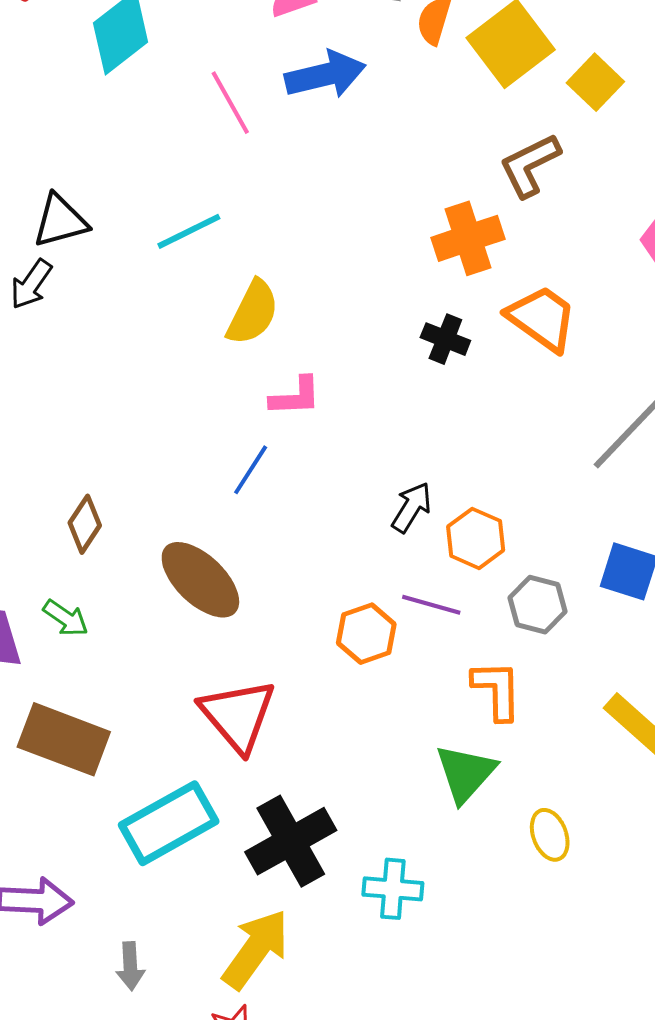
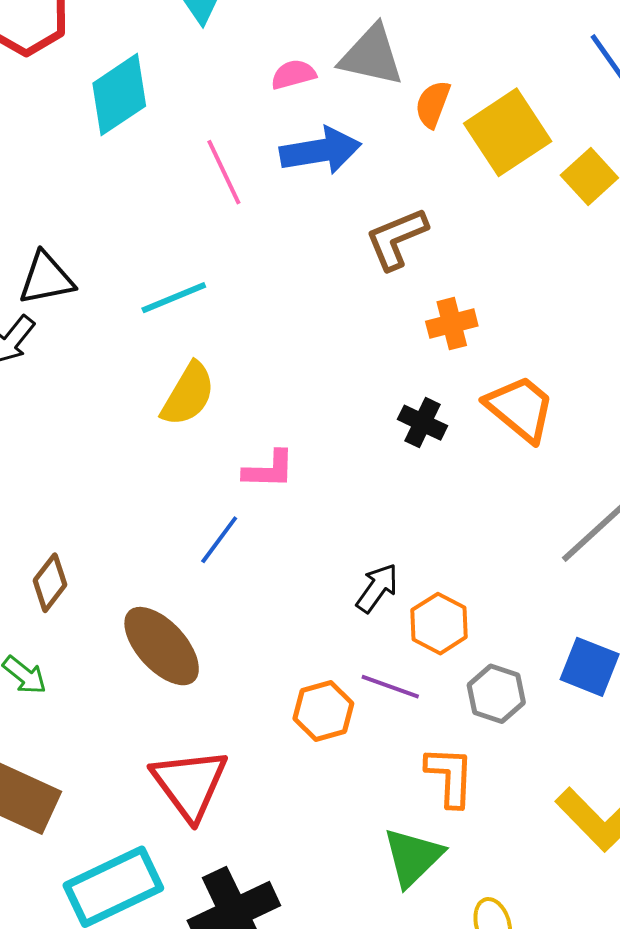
brown L-shape: (530, 165) -> (397, 239), moved
orange cross: (468, 238) -> (452, 324), size x0.7
yellow semicircle: (253, 313) -> (188, 394), moved

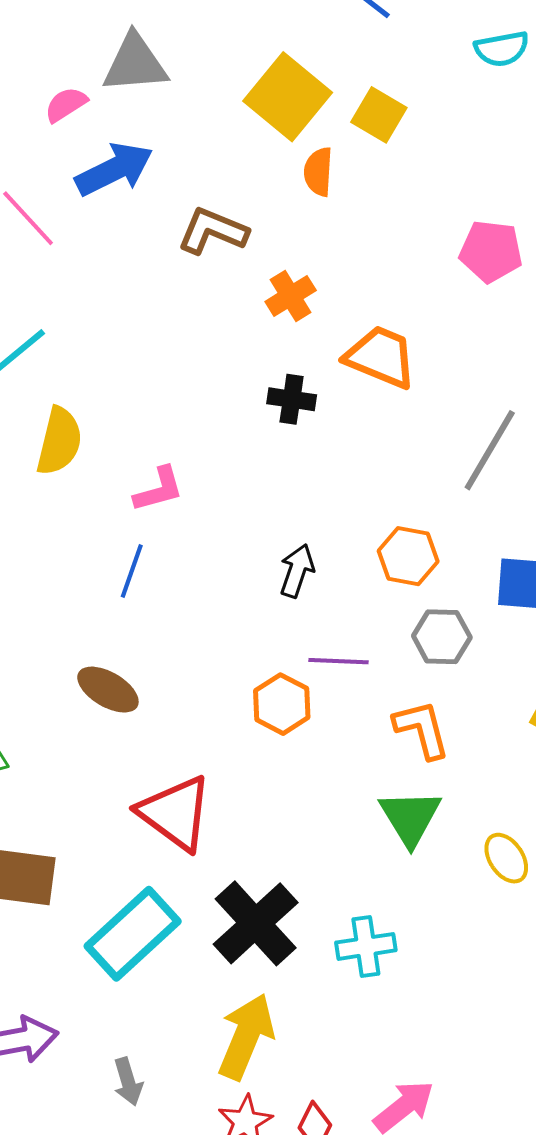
orange semicircle: (433, 104) -> (318, 172), moved
brown L-shape: (397, 239) -> (213, 231), turned 62
orange hexagon: (439, 624) -> (408, 556), moved
brown ellipse: (162, 646) -> (108, 690), size x0.7

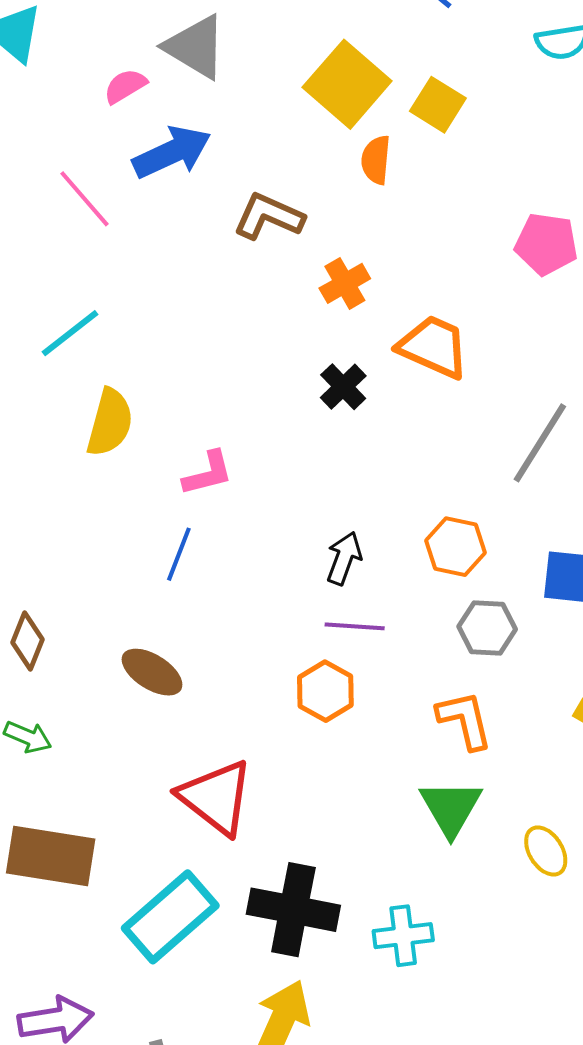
gray triangle: (135, 63) -> (195, 47), turned 34
black cross: (292, 399) -> (343, 387), turned 36
purple line: (338, 661) -> (355, 626), moved
black cross: (256, 923) -> (293, 910), turned -38

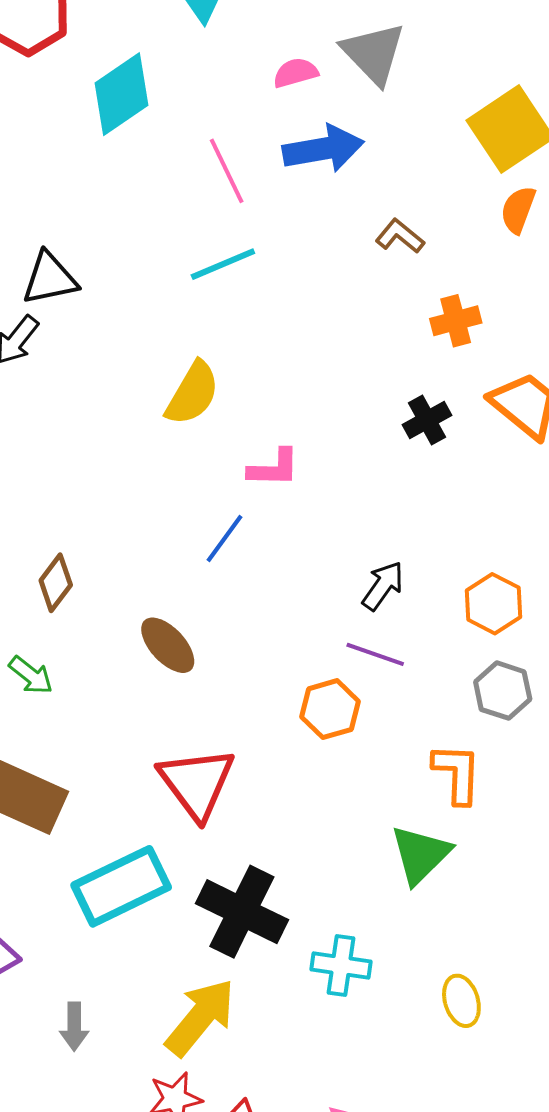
brown L-shape: (269, 216) -> (400, 236), size x0.7
cyan line: (70, 333) -> (223, 264), moved
yellow ellipse: (546, 851) -> (461, 1001), moved

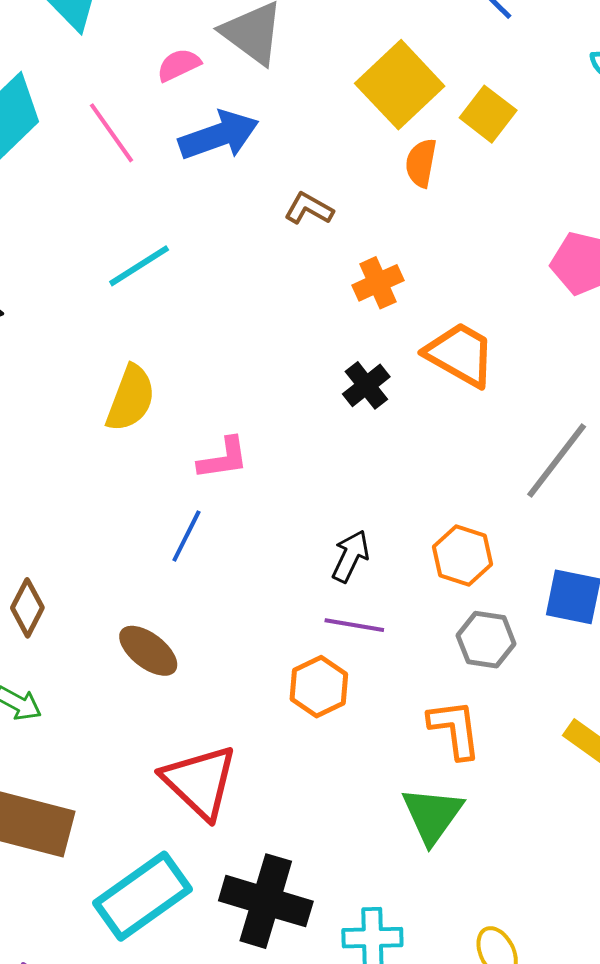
pink line: (227, 171) -> (111, 133), moved

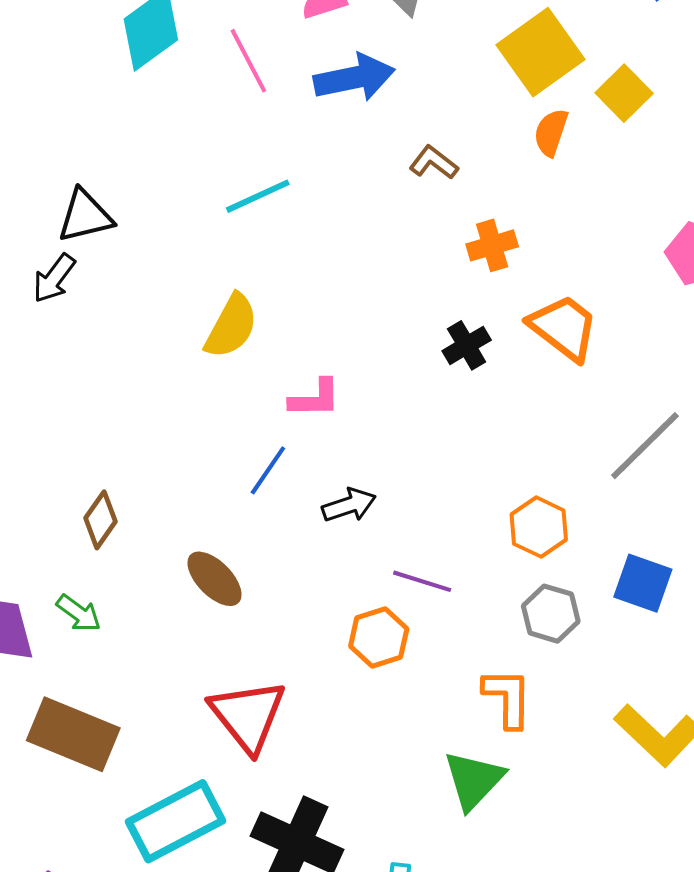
black arrow: (350, 556) -> (349, 505), moved, turned 38

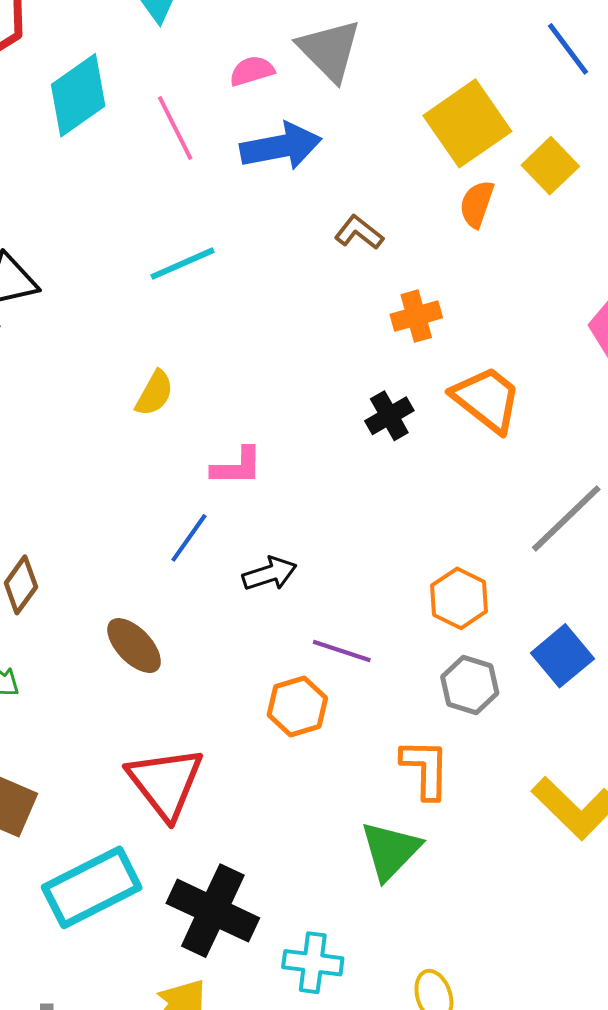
yellow semicircle: (231, 326) -> (154, 393), size x0.7
blue square: (643, 583) -> (562, 656), turned 30

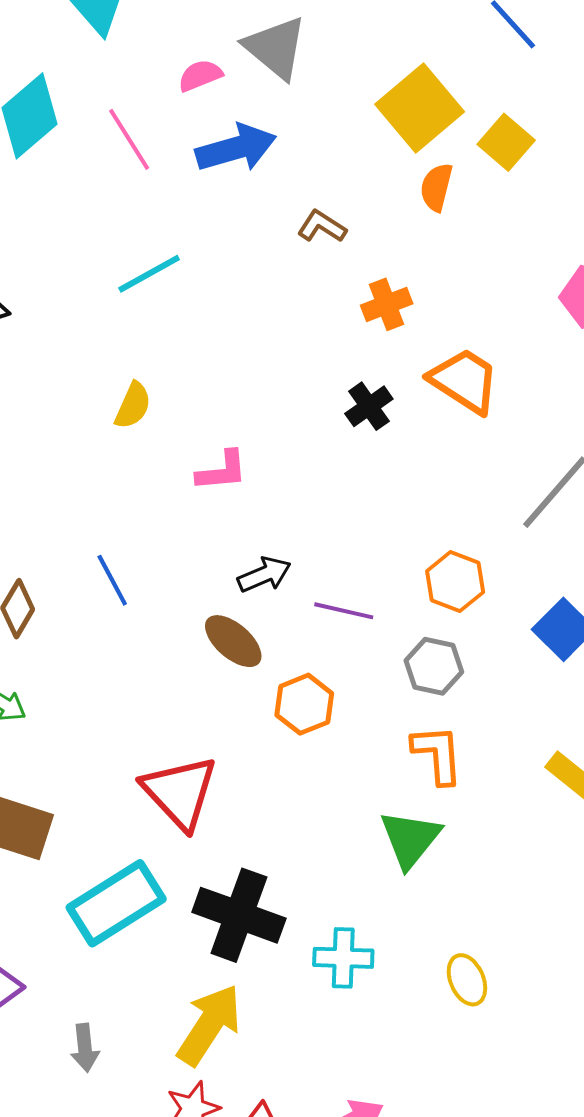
blue line: (189, 538) -> (112, 580), moved, turned -58
brown ellipse: (134, 646) -> (233, 641), moved
purple line: (342, 651) -> (344, 611), moved
gray hexagon: (470, 685) -> (434, 666), moved

